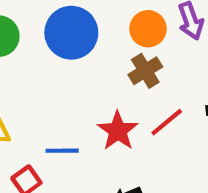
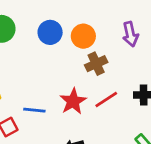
orange circle: (148, 29) -> (83, 36), moved
blue circle: (71, 33) -> (50, 32), size x0.7

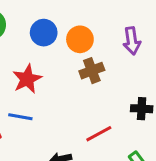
red line: (106, 100) -> (99, 134), moved
red star: (73, 101) -> (27, 79), moved

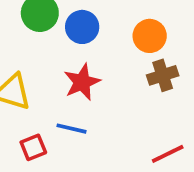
blue circle: (44, 33) -> (82, 27), moved

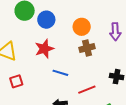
blue line: (71, 129) -> (60, 73), moved

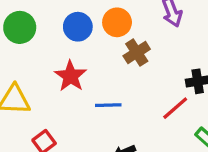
blue circle: (46, 20) -> (78, 27), moved
red line: (87, 90) -> (175, 108), moved

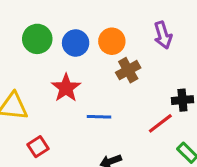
green circle: (20, 27) -> (37, 39), moved

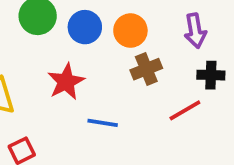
black cross: (182, 100) -> (211, 75), moved
red line: (160, 123) -> (185, 110), moved

